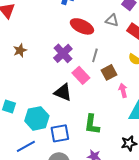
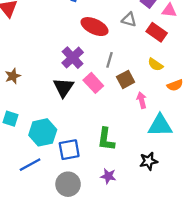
brown star: (20, 50) -> (13, 76), moved
black triangle: (63, 92) -> (63, 88), moved, turned 42

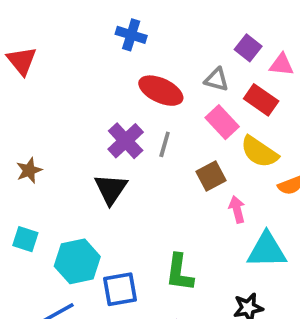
gray line: (109, 60) -> (165, 144), moved
yellow semicircle: (155, 65) -> (259, 152), size x1.5
pink rectangle: (93, 83) -> (222, 122), moved

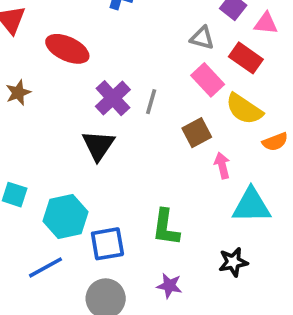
red ellipse: (161, 91) -> (67, 49), moved
brown star: (29, 170) -> (18, 93), moved

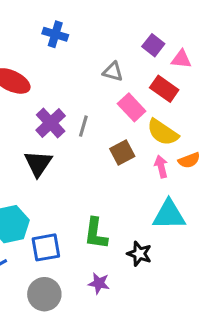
gray triangle: (202, 38) -> (113, 72), moved
pink arrow: (222, 165) -> (161, 167), moved
black star: (233, 262) -> (139, 254), moved, turned 30

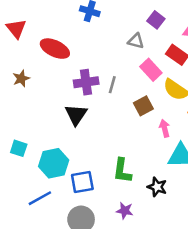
purple square: (153, 45) -> (156, 20), moved
purple cross: (51, 123) -> (86, 82), turned 35
pink arrow: (161, 167) -> (165, 128), moved

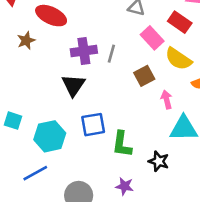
brown star: (21, 78) -> (26, 41), moved
blue square: (82, 182) -> (93, 125), moved

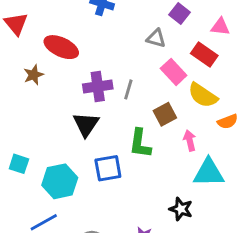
green L-shape: (122, 144) -> (140, 143), moved

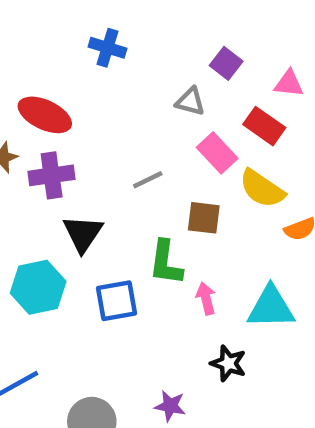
purple cross: (98, 86) -> (52, 175), moved
gray line: (128, 89) -> (148, 180), turned 48
brown square: (165, 114) -> (204, 218), turned 35
pink arrow: (190, 140) -> (206, 298), moved
cyan hexagon: (60, 181) -> (38, 287), moved

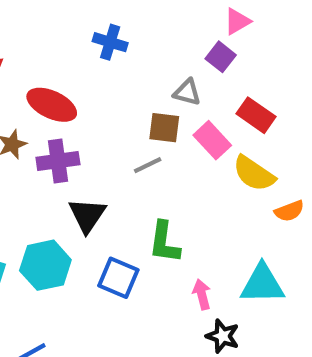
pink triangle: (289, 84) -> (237, 21), moved, turned -36
brown square: (204, 218) -> (164, 128), moved
pink arrow: (206, 298) -> (202, 294), moved
blue square: (116, 301) -> (118, 278), turned 33

